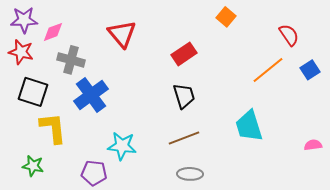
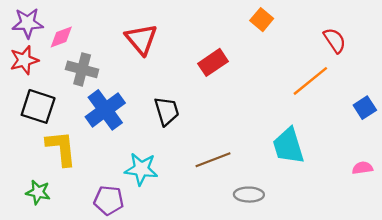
red star: (21, 52) -> (24, 60), turned -30
blue square: (310, 70) -> (365, 108), moved
black trapezoid: (184, 96) -> (167, 111), moved
gray ellipse: (190, 174) -> (249, 195), moved

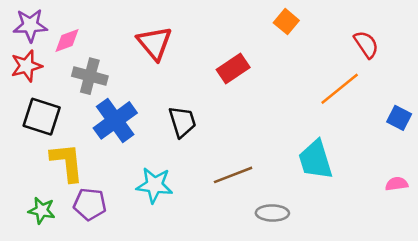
blue square: (365, 108) -> (399, 118), turned -30
purple pentagon: (109, 200) -> (90, 204), moved

